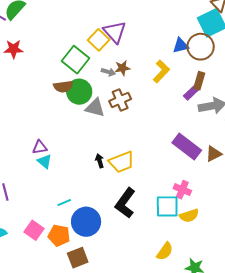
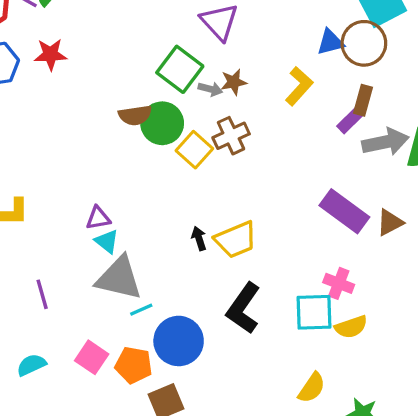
yellow square: (99, 40) -> (194, 150), moved
green square: (75, 60) -> (180, 69), moved
gray triangle: (95, 108) -> (119, 278), moved, size x1.4

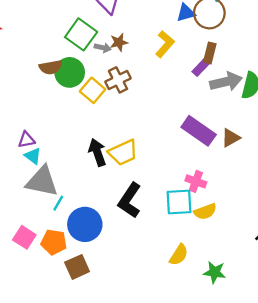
black arrow: (199, 238) -> (97, 152), size x1.6
cyan line: (141, 310) -> (58, 203), turned -35

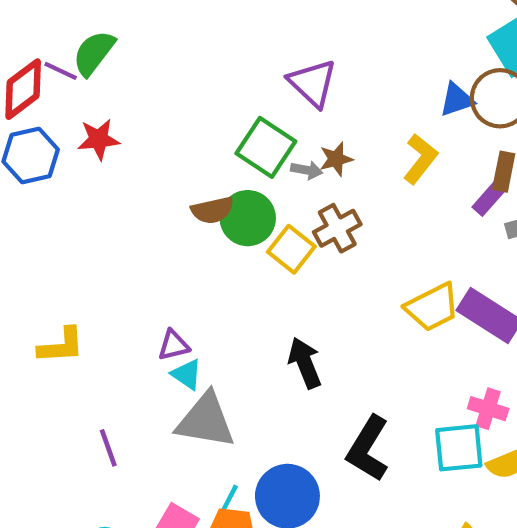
yellow trapezoid: (123, 153) -> (432, 307), moved
cyan line: (58, 203) -> (229, 499), moved

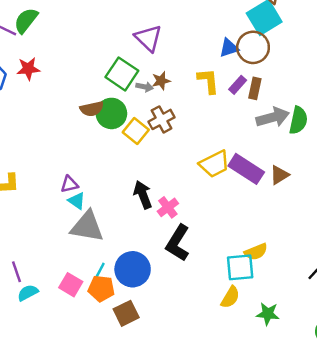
yellow L-shape: (420, 159) -> (208, 81), turned -44
purple rectangle: (489, 199) -> (238, 85), moved
pink cross: (488, 409) -> (168, 207), moved, turned 35
purple line: (108, 448) -> (17, 272), moved
cyan square: (459, 448) -> (240, 267), moved

